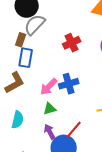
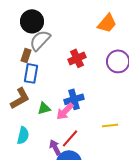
pink arrow: (49, 87) -> (65, 111), moved
green triangle: (50, 109) -> (44, 108), moved
red line: (74, 130) -> (70, 138), moved

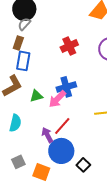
gray semicircle: (40, 40) -> (24, 24), moved, size x0.6

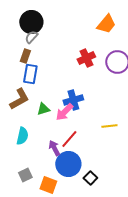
red cross: (69, 46) -> (86, 58), moved

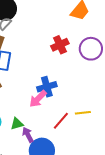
green triangle: (43, 109) -> (17, 124), moved
red line: (69, 139) -> (61, 121), moved

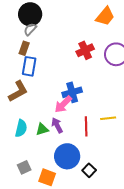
red line: (61, 121) -> (86, 126), turned -42
purple arrow: (28, 135) -> (57, 125), moved

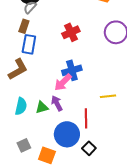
red cross: (85, 50) -> (71, 32), moved
red line: (86, 126) -> (86, 118), moved

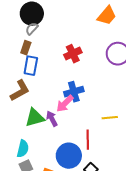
purple arrow: (57, 103) -> (52, 119), moved
cyan semicircle: (21, 106) -> (23, 149), moved
green triangle: (42, 107) -> (35, 118), moved, size x1.5

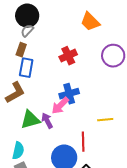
orange trapezoid: (107, 16) -> (90, 22), moved, turned 95

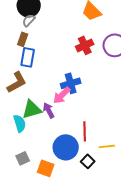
red cross: (68, 56) -> (85, 45), moved
yellow line: (105, 120) -> (107, 146), moved
cyan semicircle: (18, 151) -> (20, 123), moved, turned -30

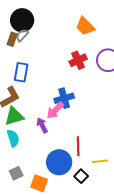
brown rectangle: (23, 39) -> (12, 39), moved
green triangle: (32, 109) -> (14, 116), moved

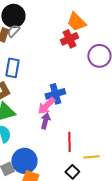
red cross: (78, 60) -> (69, 39), moved
purple arrow: (42, 125) -> (45, 121), moved, turned 42
blue circle: (59, 162) -> (24, 161), moved

